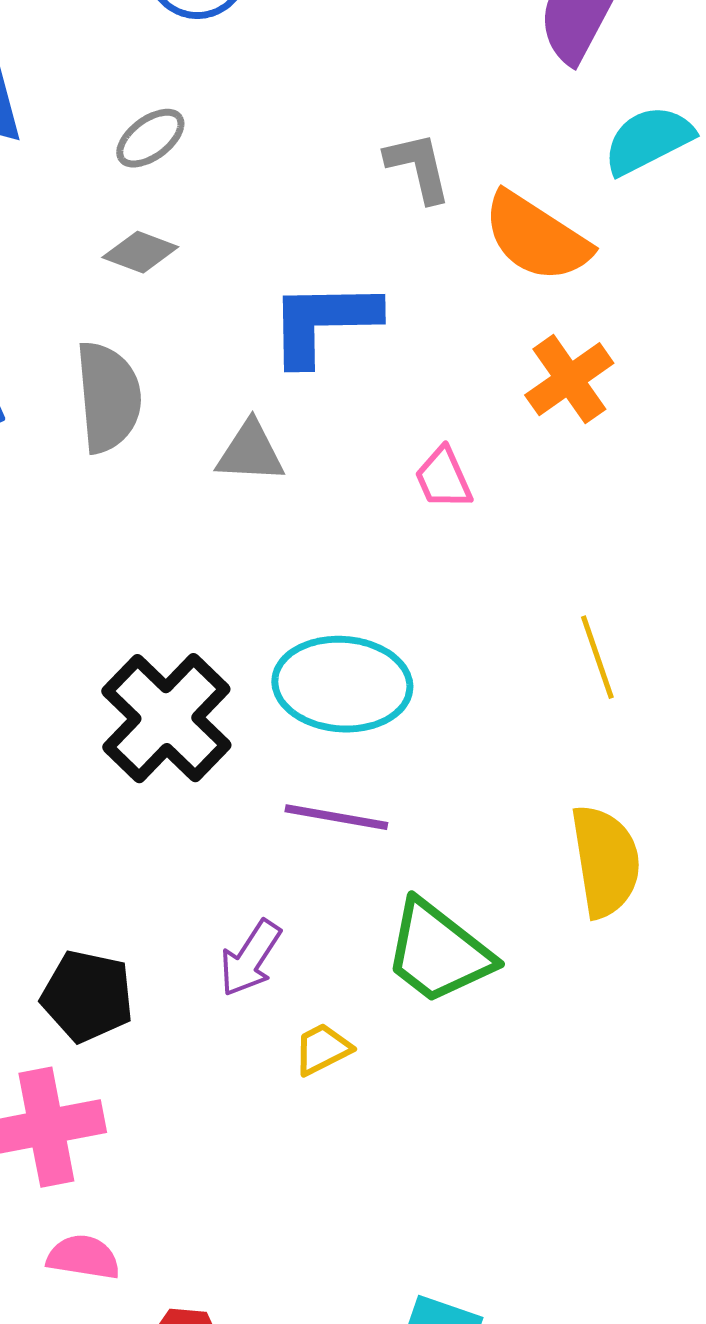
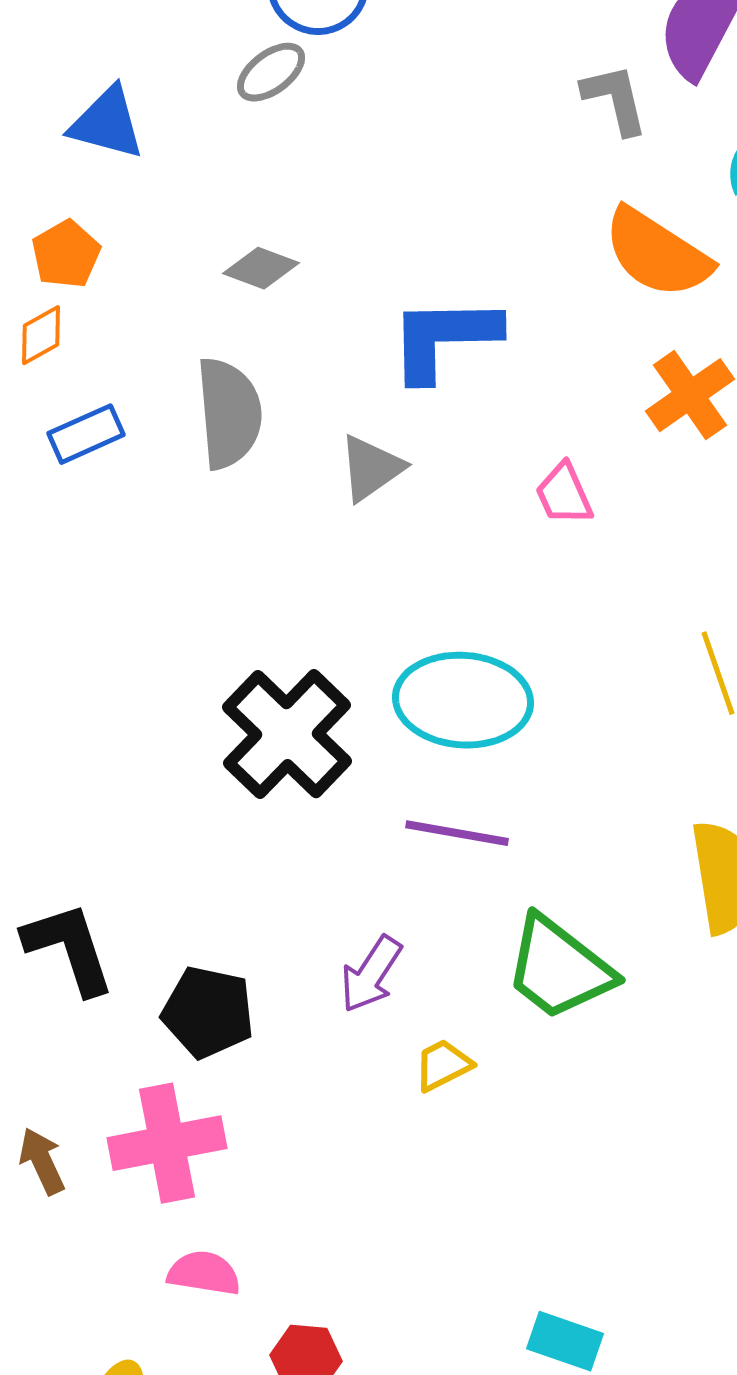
gray ellipse: (150, 138) -> (271, 72), moved
gray L-shape: (418, 167) -> (615, 99), moved
gray triangle: (250, 452) -> (371, 468), turned -38

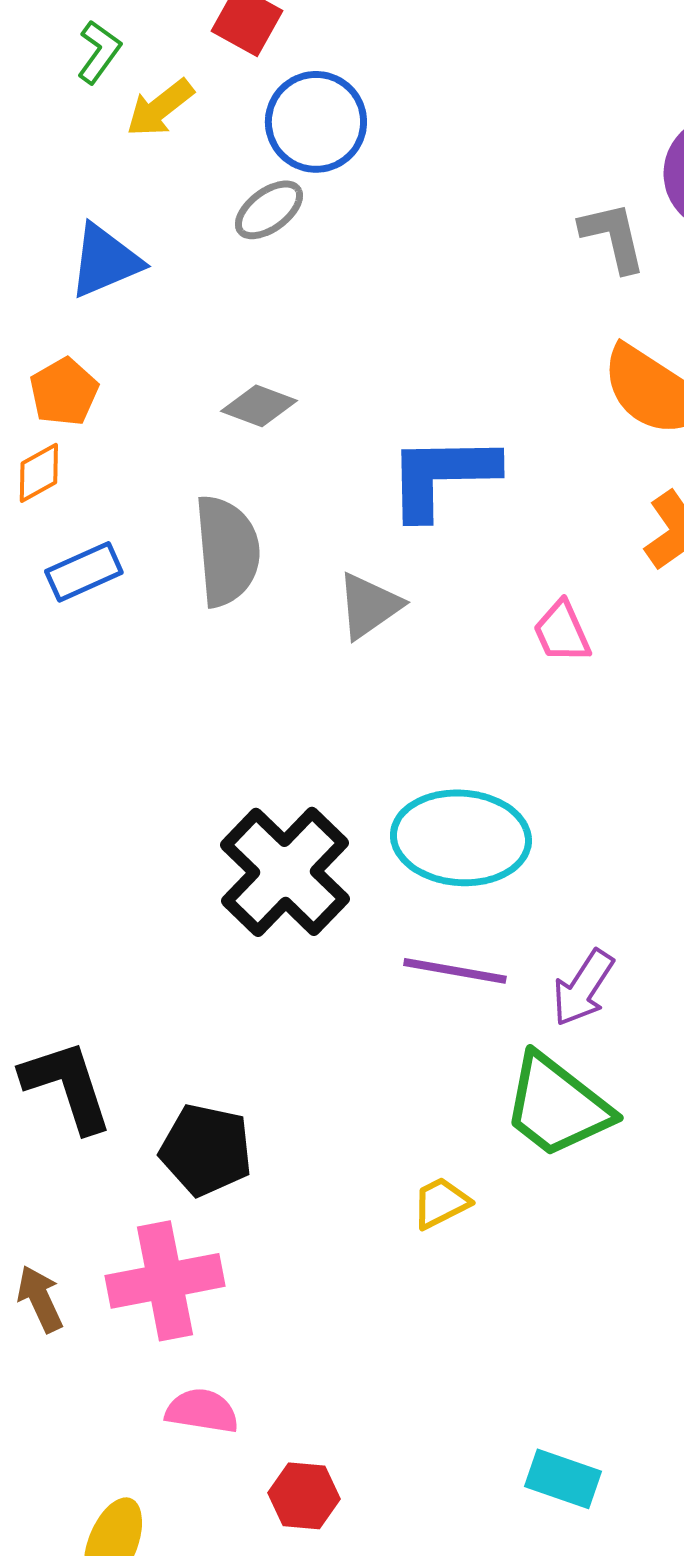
blue triangle: (107, 123) -> (105, 261), turned -38
purple arrow: (371, 974) -> (583, 988), moved

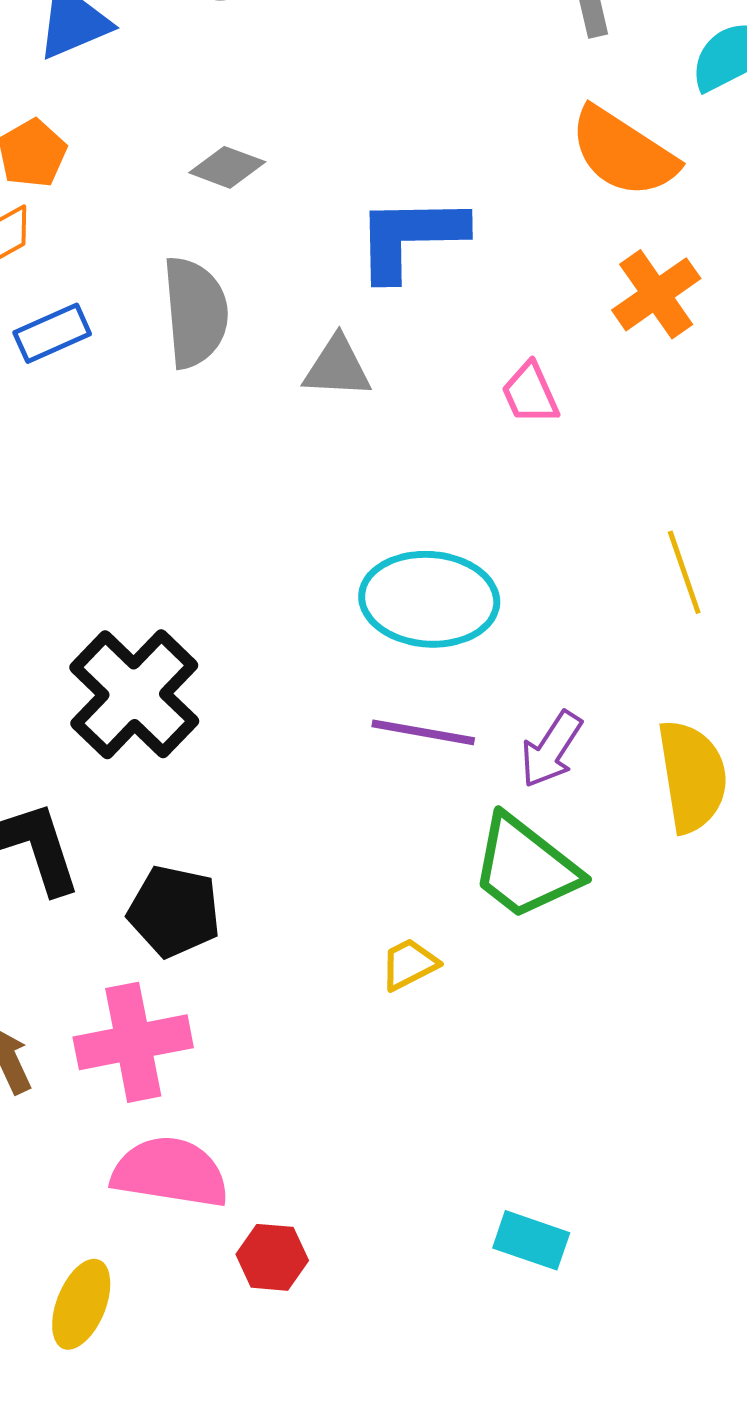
gray triangle: (369, 606) -> (337, 367), turned 38
black cross: (285, 872) -> (134, 694), moved
pink semicircle: (202, 1411) -> (170, 1172), size x1.6

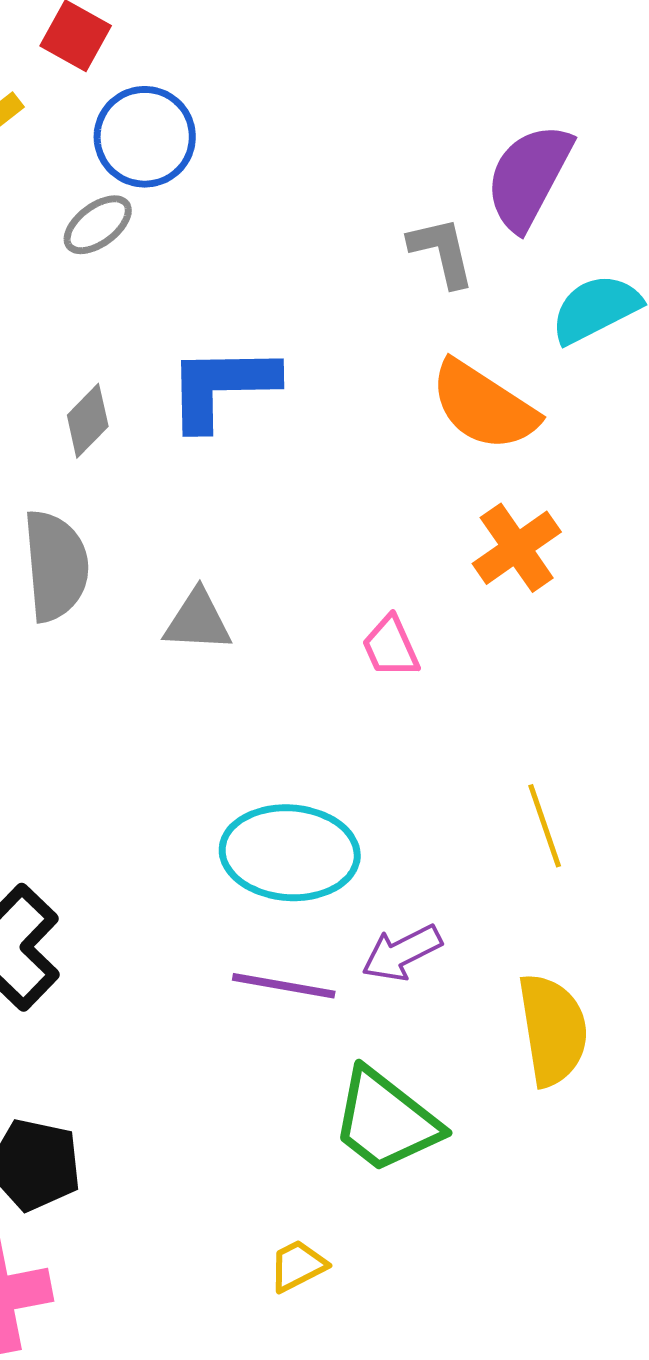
gray diamond: (227, 167) -> (88, 421), turned -66
blue L-shape: (410, 237) -> (222, 387), moved
purple arrow: (551, 749) -> (402, 953), moved, turned 30
yellow trapezoid: (409, 964) -> (298, 1266), moved

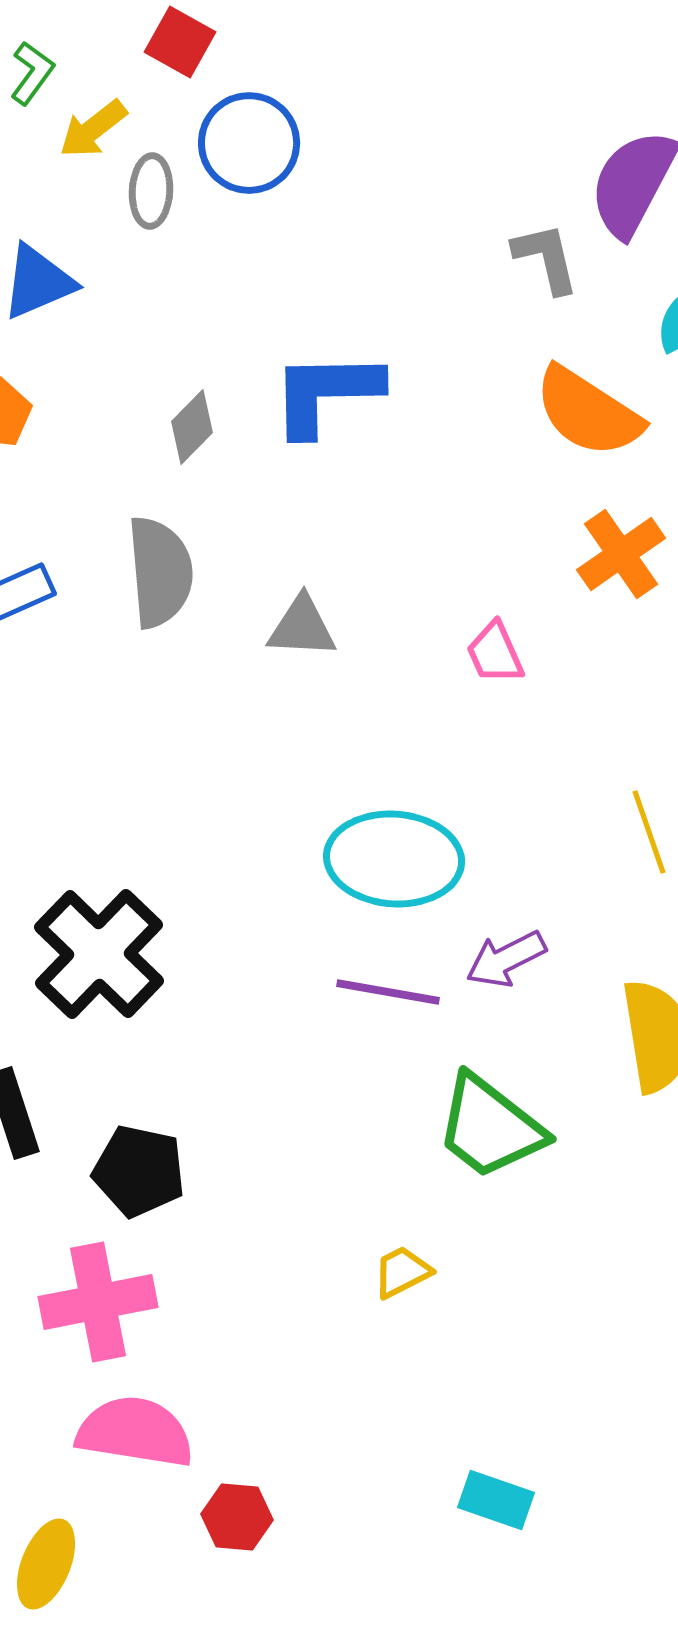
gray ellipse: (98, 225) -> (151, 191), moved, turned -50

